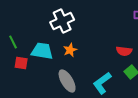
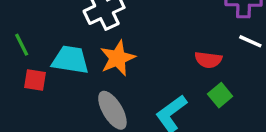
orange star: (70, 50) -> (117, 58), size x1.5

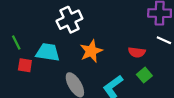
orange star: (117, 58) -> (91, 51), moved

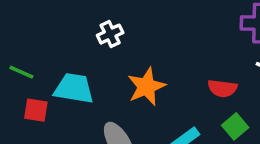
white cross: (69, 20) -> (110, 34), size x0.6
green line: (16, 42) -> (21, 72), turned -40

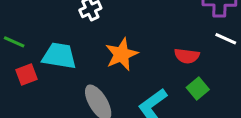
red square: (36, 110) -> (27, 75), turned -30

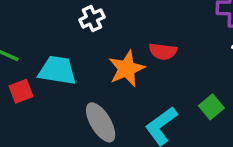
red semicircle: (187, 56) -> (163, 51), moved

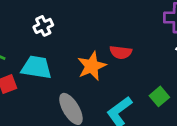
white cross: (92, 18) -> (43, 26), moved

